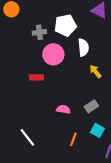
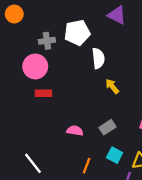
pink circle: (53, 54) -> (35, 66), moved

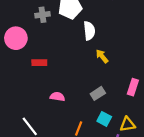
pink circle: (35, 66) -> (16, 38), moved
pink semicircle: (75, 131) -> (57, 97), moved

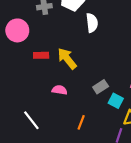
yellow arrow: (102, 56) -> (67, 59), moved, size x1.5
cyan square: (104, 119) -> (116, 101), moved

